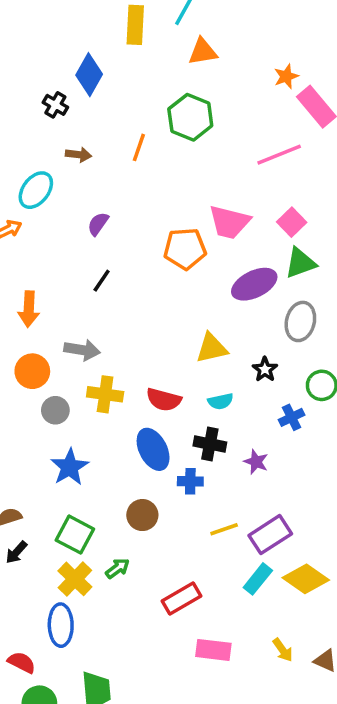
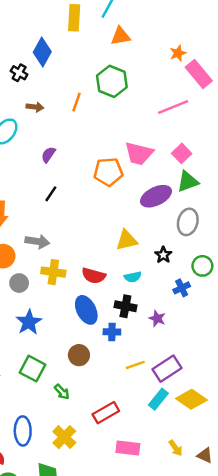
green arrow: (118, 568) -> (62, 392), turned 84
yellow cross: (75, 579) -> (64, 437), moved

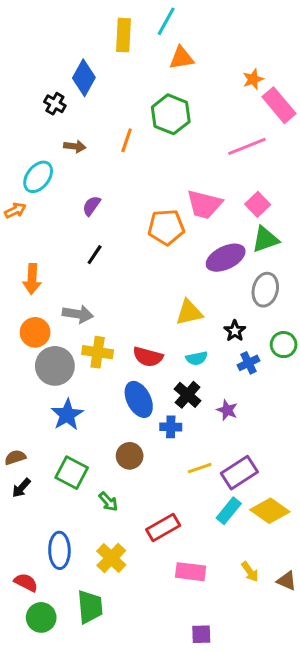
gray circle: (19, 283) -> (55, 366), size x1.6
blue cross: (182, 288) -> (249, 363), moved
black cross: (125, 306) -> (188, 395), turned 30

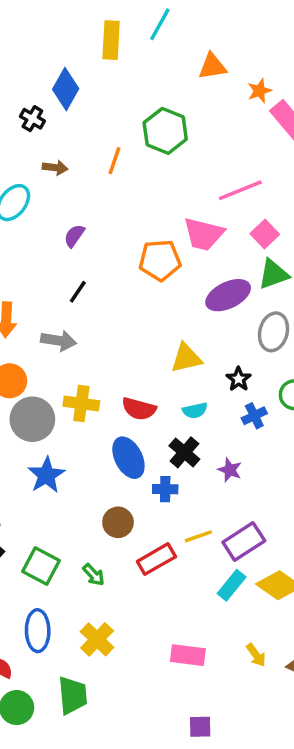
orange triangle: (181, 58) -> (212, 66), moved
pink line: (247, 146) -> (240, 190), moved
gray arrow: (78, 314) -> (59, 341), moved
green square: (72, 473) -> (41, 566), moved
red rectangle: (163, 528) -> (156, 559), moved

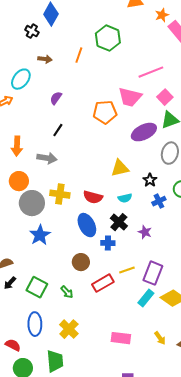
purple rectangle: (244, 542) -> (153, 273), turned -35

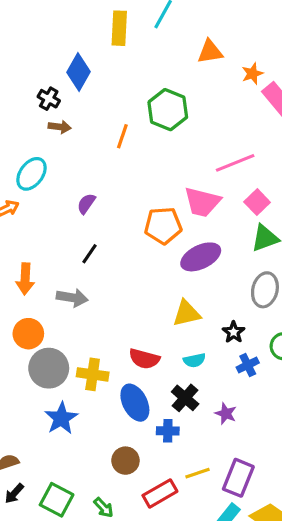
brown arrow: (45, 59) -> (60, 127), moved
purple ellipse: (144, 132) -> (201, 257), moved
yellow cross: (60, 194) -> (93, 374), moved

